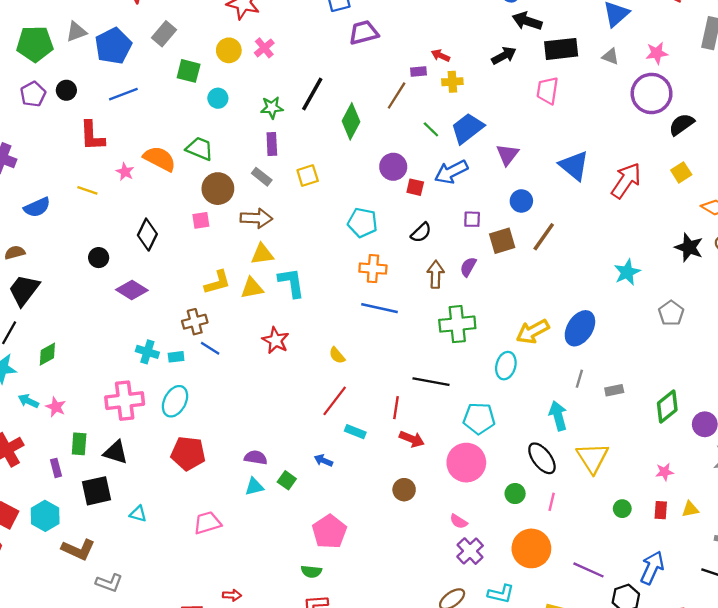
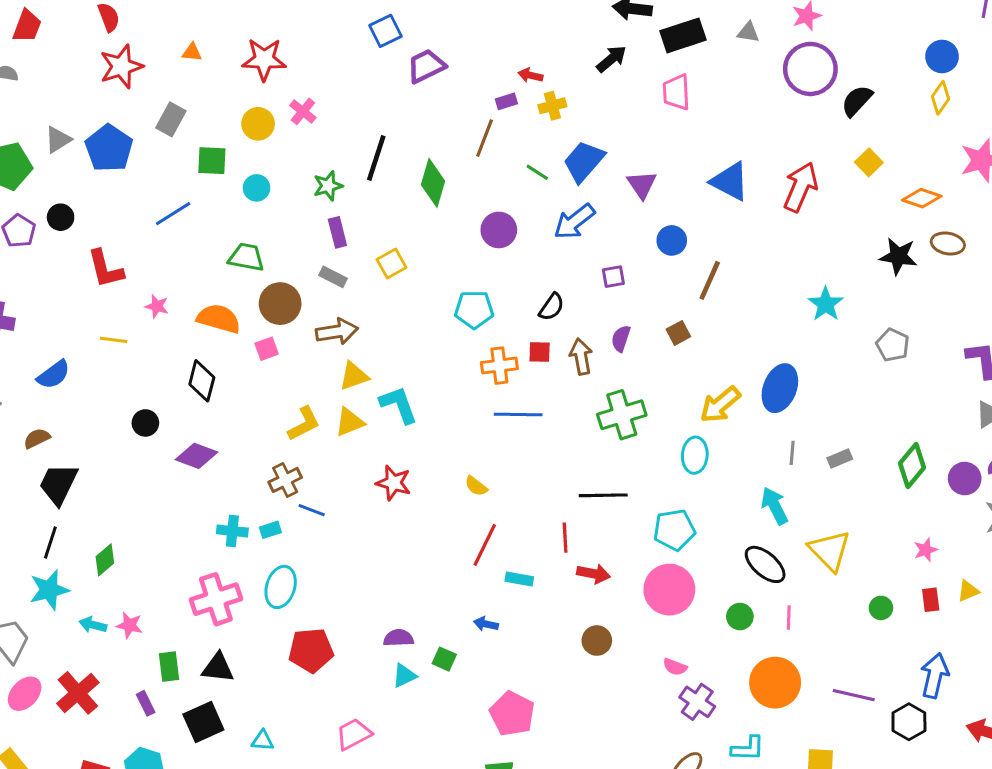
blue line: (123, 94) -> (173, 214), moved
orange semicircle: (160, 159) -> (219, 319), moved
red square: (415, 187) -> (540, 352), moved
brown square: (502, 241) -> (678, 333), moved, size x0.7

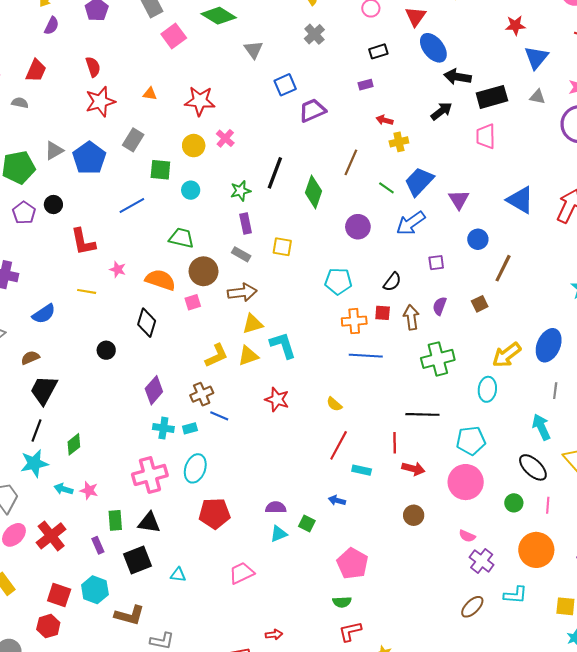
purple rectangle: (506, 101) -> (366, 85), moved
yellow square: (392, 264) -> (282, 247), turned 36
purple diamond: (197, 456) -> (154, 390), moved, turned -72

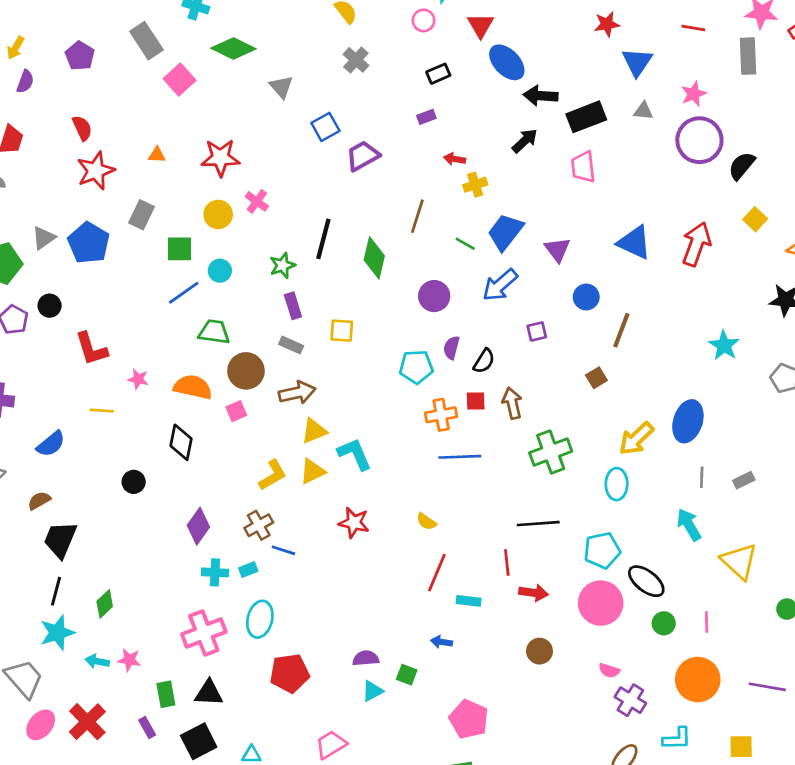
blue line: (132, 206) -> (184, 293), moved
purple semicircle: (440, 306) -> (451, 348), moved
black ellipse: (533, 467) -> (646, 581), moved

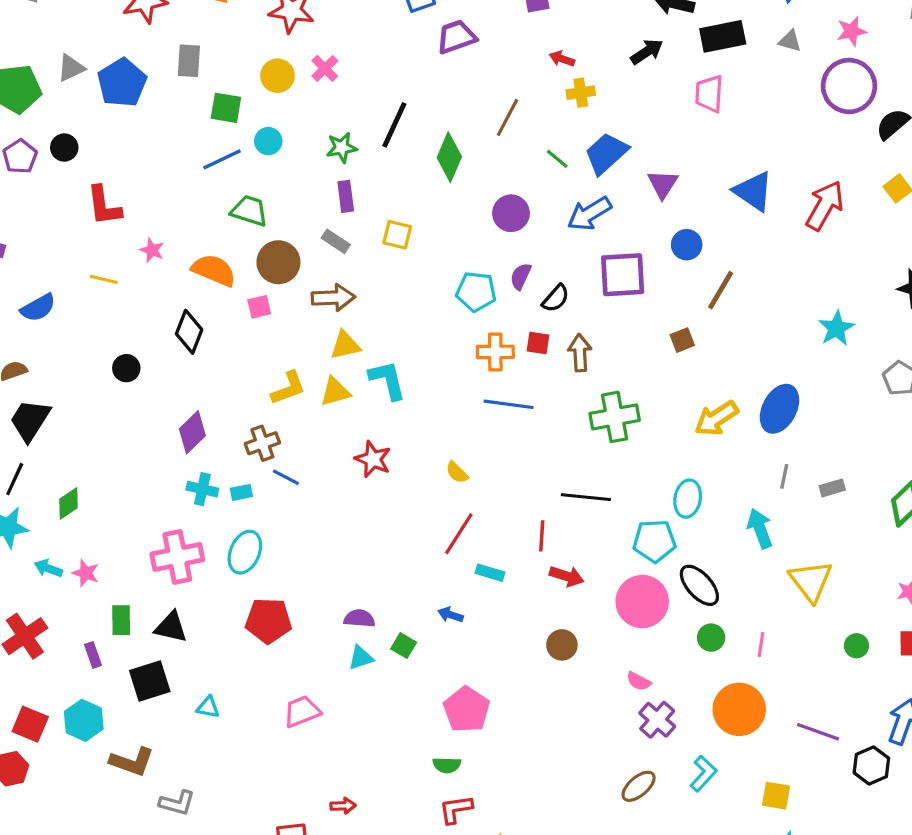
gray rectangle: (142, 215) -> (189, 61), turned -32
purple square: (537, 331) -> (623, 275), size x2.0
cyan ellipse: (617, 484) -> (688, 499), moved
cyan L-shape: (677, 739) -> (703, 774), turned -56

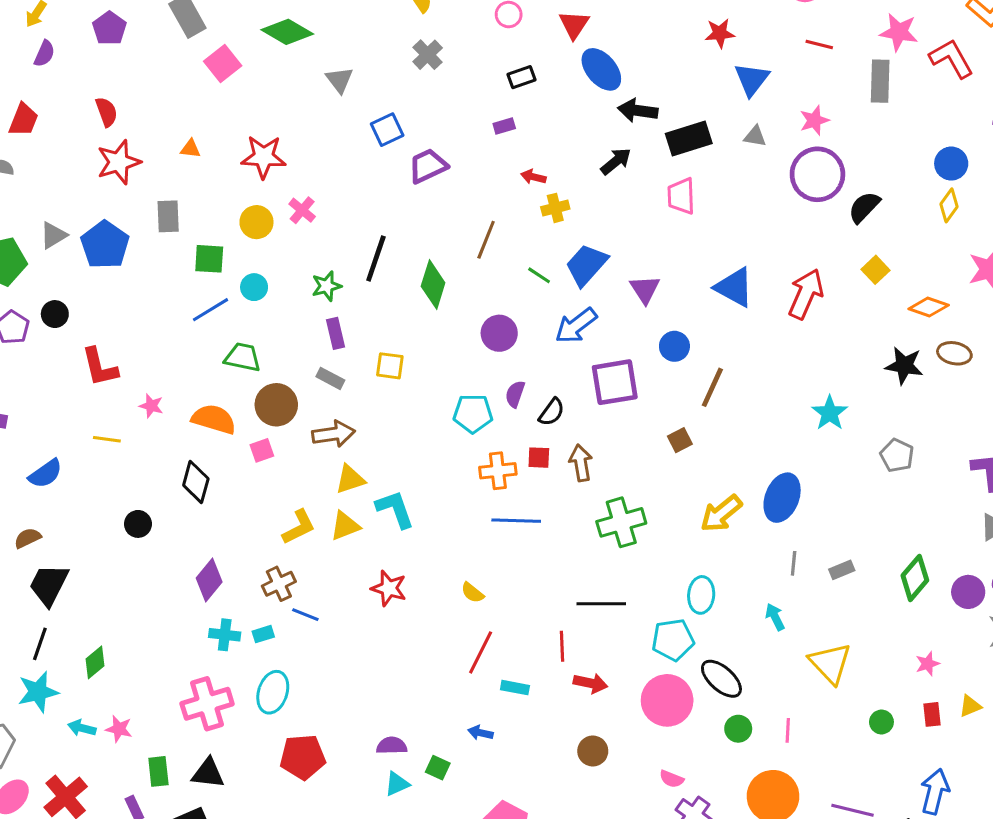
cyan arrow: (760, 529) -> (775, 617), size x0.7

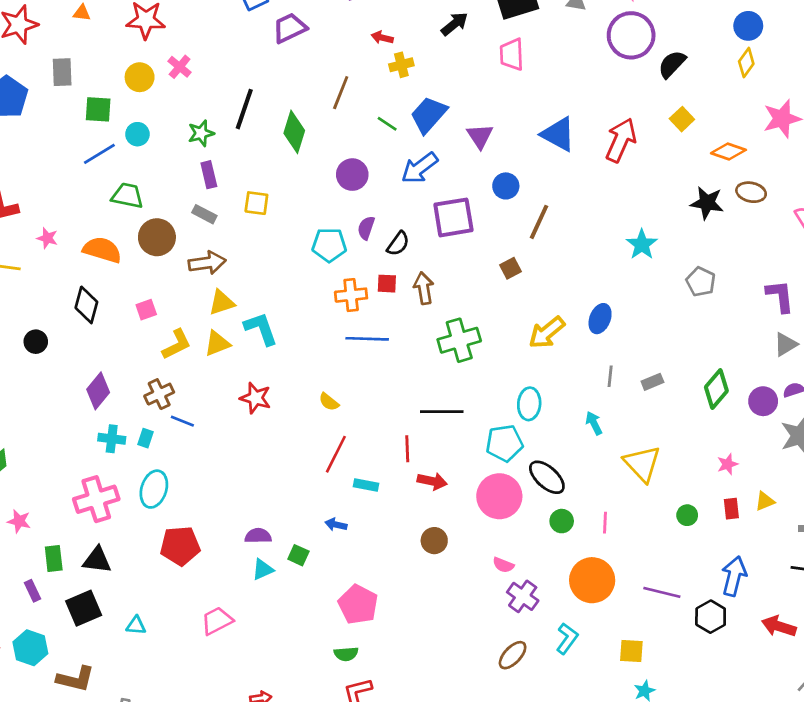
pink square: (262, 450) -> (146, 310), moved
blue ellipse: (782, 498) -> (600, 319), size x0.7
cyan rectangle: (263, 634) -> (146, 438), turned -54

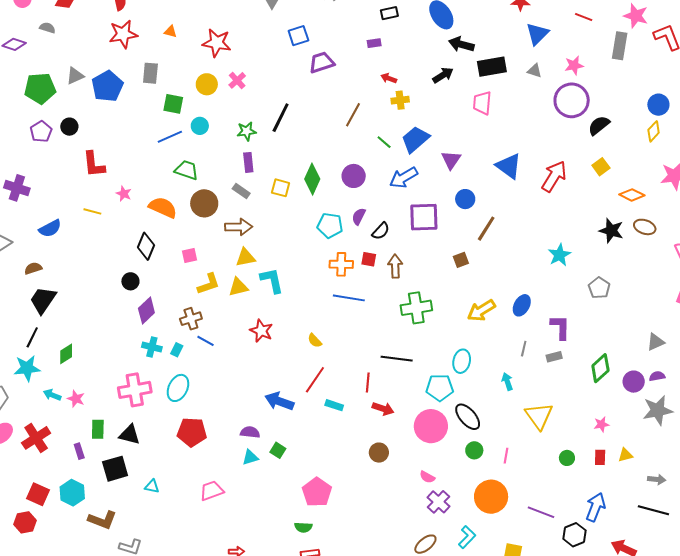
green diamond: (294, 132) -> (312, 179), moved
purple L-shape: (780, 296) -> (560, 327), moved
black circle: (36, 342) -> (130, 281), moved
blue arrow: (336, 525) -> (279, 401), moved, size x1.8

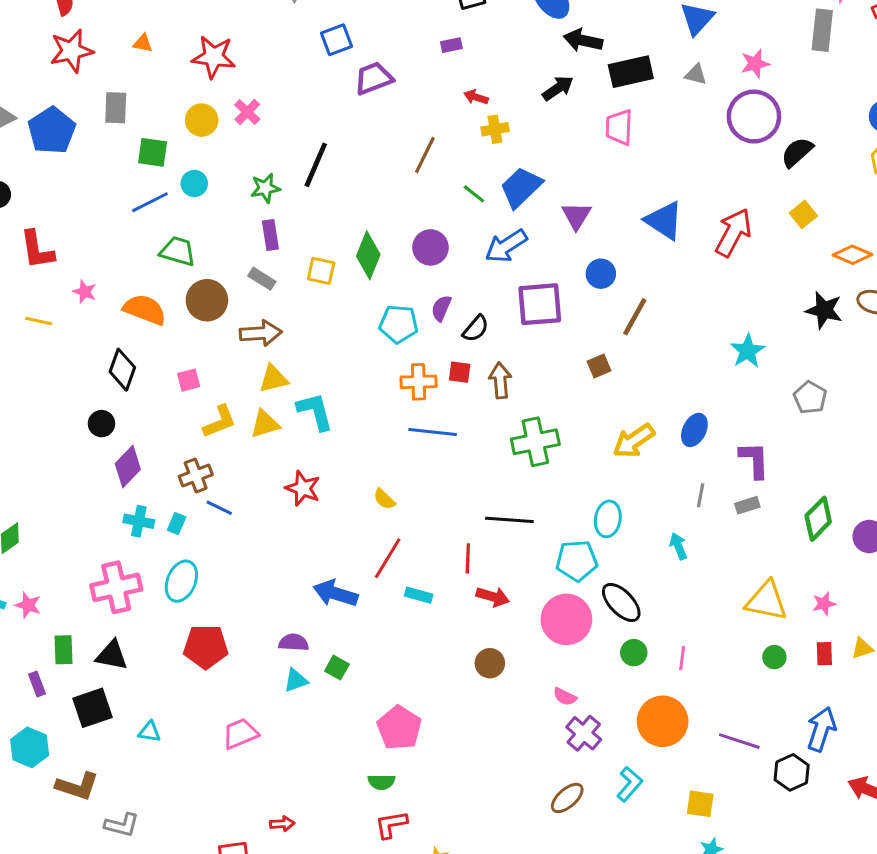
yellow triangle: (539, 416) -> (766, 601), moved, turned -40

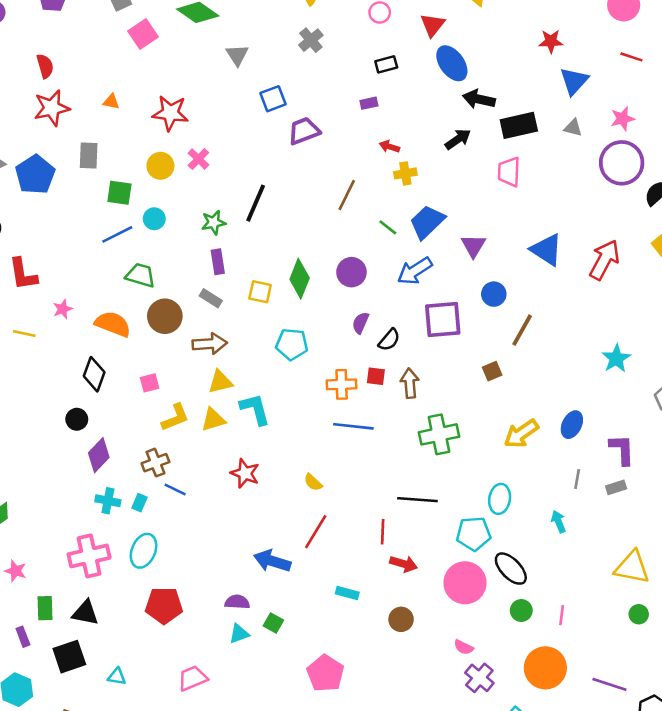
pink star: (85, 292) -> (63, 309), turned 30
cyan pentagon: (399, 324) -> (292, 344), moved
cyan rectangle: (419, 595) -> (347, 593), moved

